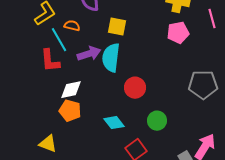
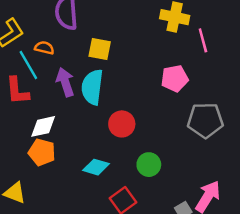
pink line: (212, 19) -> (203, 40), moved
pink pentagon: (178, 33) -> (175, 79), moved
purple arrow: (89, 54) -> (65, 82), turned -90
cyan diamond: (114, 123) -> (96, 167), turned -35

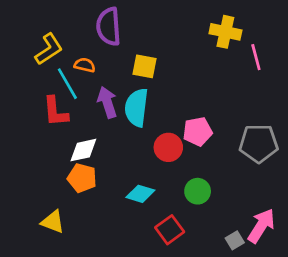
pink pentagon: (175, 79) -> (198, 131), moved

